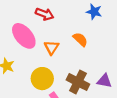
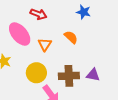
brown cross: (78, 82) -> (69, 76), turned -30

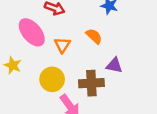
purple triangle: (93, 75) -> (114, 65), moved

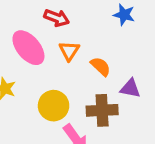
orange semicircle: (94, 36) -> (101, 66), moved
orange triangle: (62, 45) -> (69, 51), moved

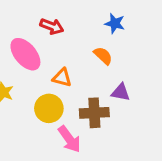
orange triangle: (69, 51) -> (62, 78), moved, turned -48
orange semicircle: (101, 66) -> (103, 56), moved

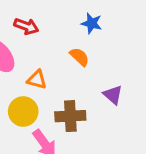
purple triangle: (121, 92) -> (113, 95), moved, turned 30

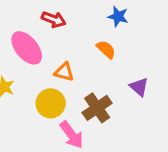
brown cross: (70, 116) -> (97, 108), turned -32

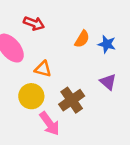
blue star: (118, 16) -> (107, 44), moved
orange semicircle: (106, 49) -> (82, 39), moved, turned 78

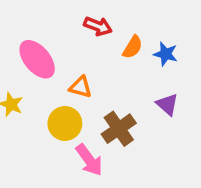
red arrow: (34, 23) -> (98, 26), moved

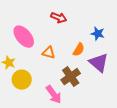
orange semicircle: (133, 47) -> (79, 50), moved
purple triangle: (167, 104) -> (99, 63), size x1.5
yellow circle: (65, 123) -> (22, 80), moved

